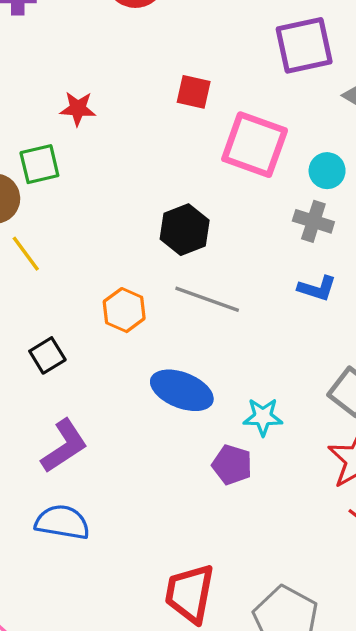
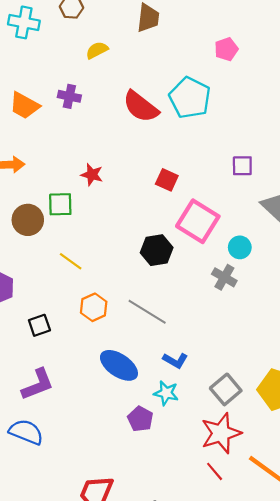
purple square: (304, 45) -> (242, 166), size x0.6
black hexagon: (185, 230) -> (157, 250), moved
yellow line: (26, 254) -> (71, 261), moved, turned -30
blue L-shape: (317, 288) -> (175, 360), moved

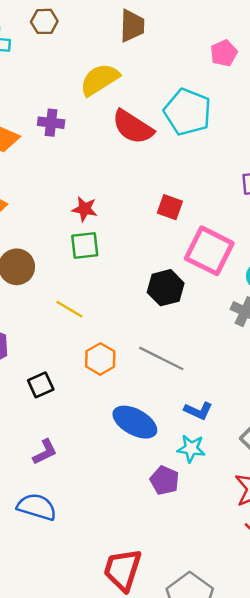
yellow semicircle: (97, 50) -> (100, 80), moved, size x1.6
green square: (60, 204) -> (85, 246), moved
purple L-shape: (38, 384) -> (45, 452), size x0.7

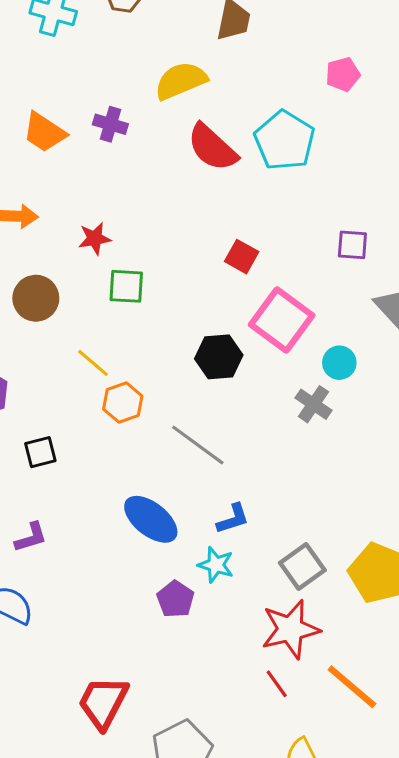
red star: (85, 209) -> (95, 238), moved, turned -30
orange hexagon: (100, 359) -> (123, 403), moved
blue L-shape: (198, 411) -> (233, 519), turned -52

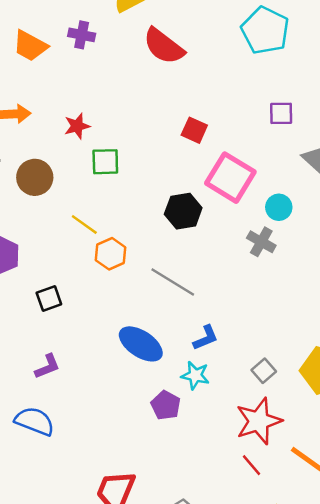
cyan pentagon: (285, 140) -> (265, 30), moved
gray square: (302, 567) -> (264, 371), size x0.7

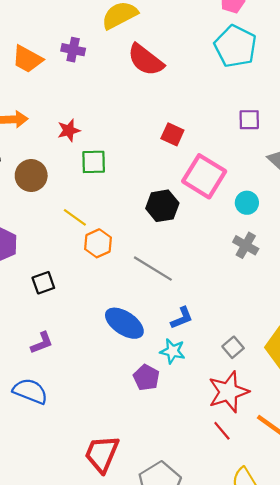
gray cross: (261, 242) -> (246, 245), moved

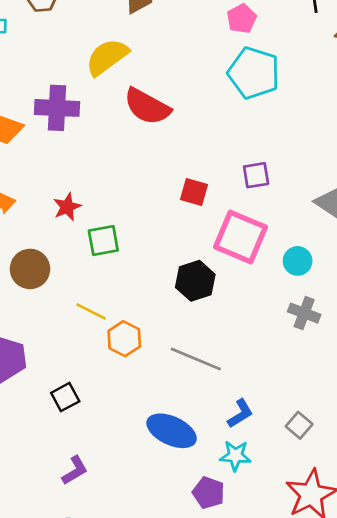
purple cross: (73, 50) -> (57, 108), size x1.5
purple square: (249, 120) -> (256, 175), moved
gray square: (233, 347) -> (299, 425), moved

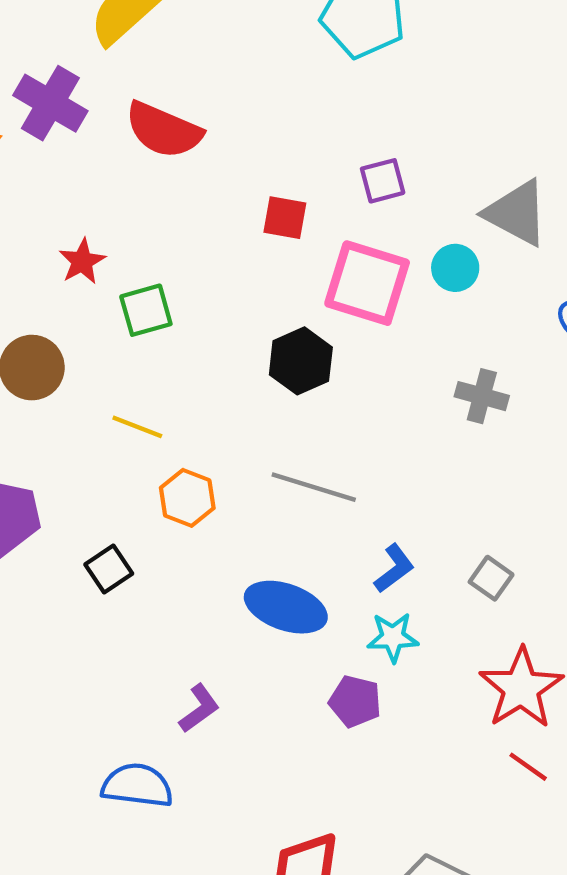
red semicircle: (147, 107) -> (164, 130), moved
purple cross: (57, 108) -> (50, 103), turned 33
cyan circle: (298, 261) -> (455, 268), moved
orange hexagon: (124, 339) -> (187, 498), moved
purple L-shape: (75, 470) -> (199, 708), moved

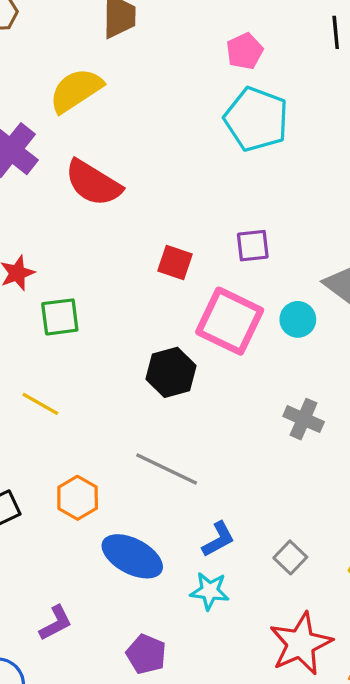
orange hexagon: (187, 498) -> (78, 498), moved
purple pentagon: (355, 701) -> (146, 654), moved

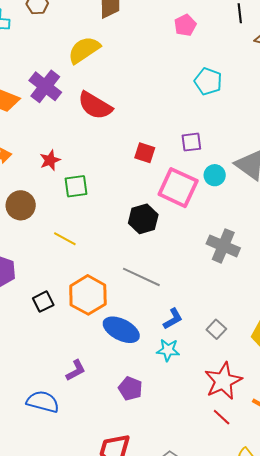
cyan pentagon: (256, 119) -> (208, 81), moved, size x0.7
cyan circle: (298, 319) -> (215, 175), moved
gray cross: (304, 419) -> (223, 246), size x1.4
orange hexagon: (78, 498) -> (88, 295), size x1.5

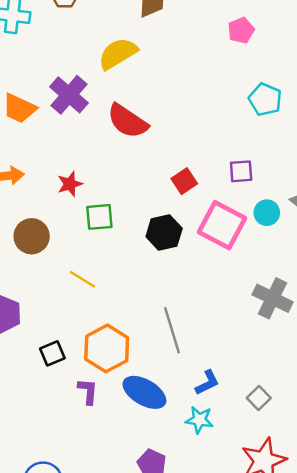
red square: (145, 153) -> (184, 181), turned 35
black hexagon: (143, 219) -> (164, 233), moved
gray line: (141, 277) -> (172, 330), turned 45
purple L-shape: (76, 370) -> (88, 391), moved, turned -60

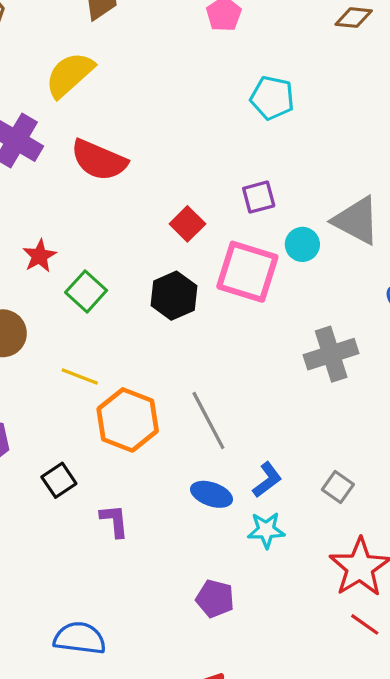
green square: (99, 217) -> (86, 291), turned -32
gray cross: (273, 298) -> (331, 354), turned -33
orange hexagon: (107, 348) -> (128, 420), moved
blue ellipse: (144, 392) -> (212, 494), moved, size x0.7

